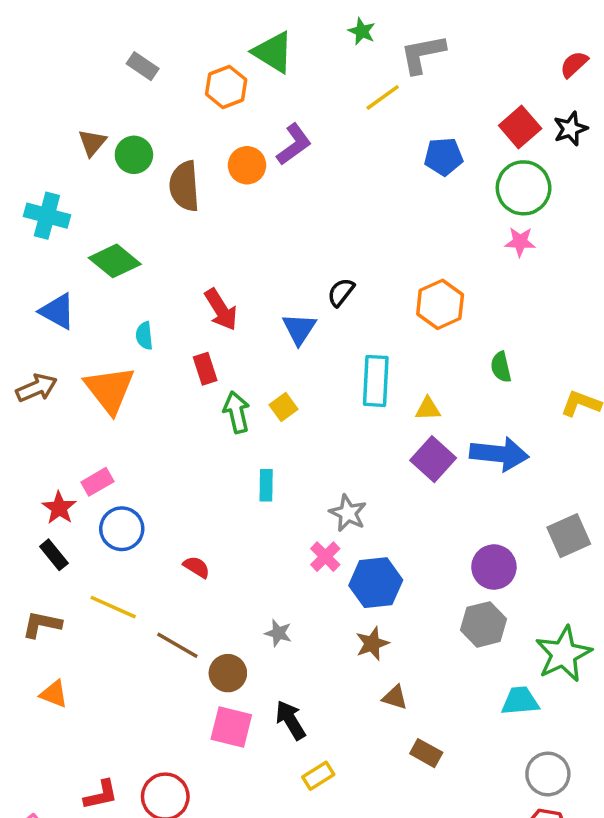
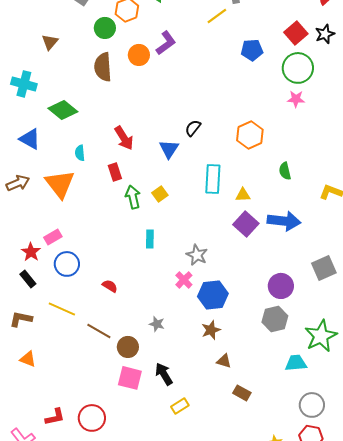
green circle: (134, 155) -> (105, 28), moved

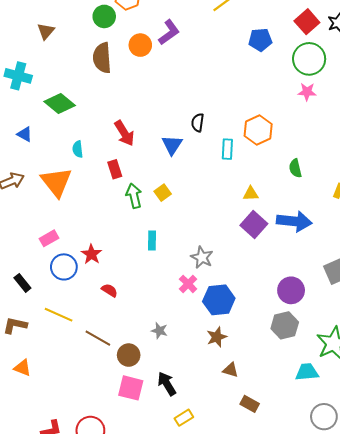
black semicircle: (193, 128) -> (198, 123), turned -30
blue triangle: (30, 139) -> (25, 134), size x0.7
cyan rectangle: (213, 179) -> (227, 149), moved, size x0.7
red star: (31, 252) -> (91, 254), moved

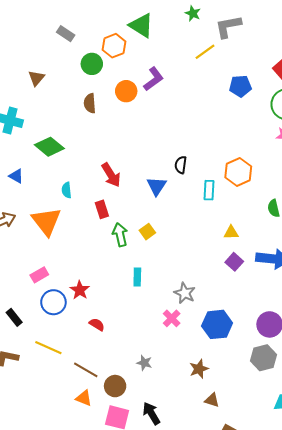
brown semicircle: (102, 58) -> (90, 103), size x0.7
purple square: (254, 224) -> (234, 262), size x0.7
blue hexagon: (219, 300) -> (217, 324), moved
orange triangle: (22, 368) -> (84, 398), moved

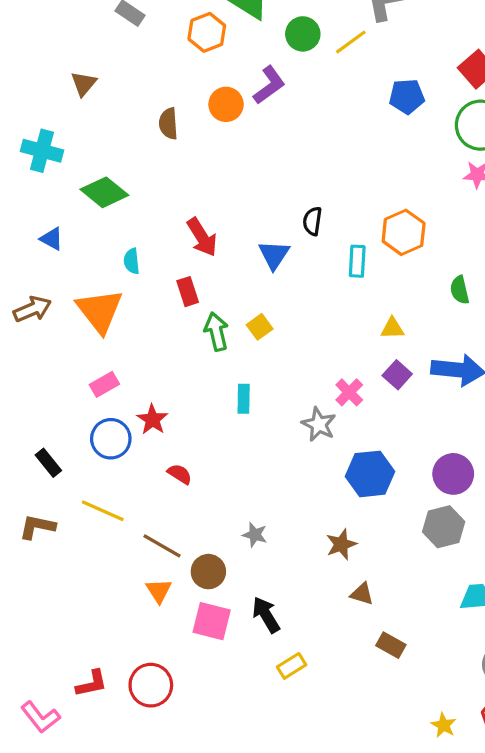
green circle: (92, 64) -> (303, 34), moved
pink rectangle: (39, 275) -> (104, 384), moved
pink cross: (172, 318) -> (349, 392), moved
orange triangle: (84, 398) -> (159, 591), turned 36

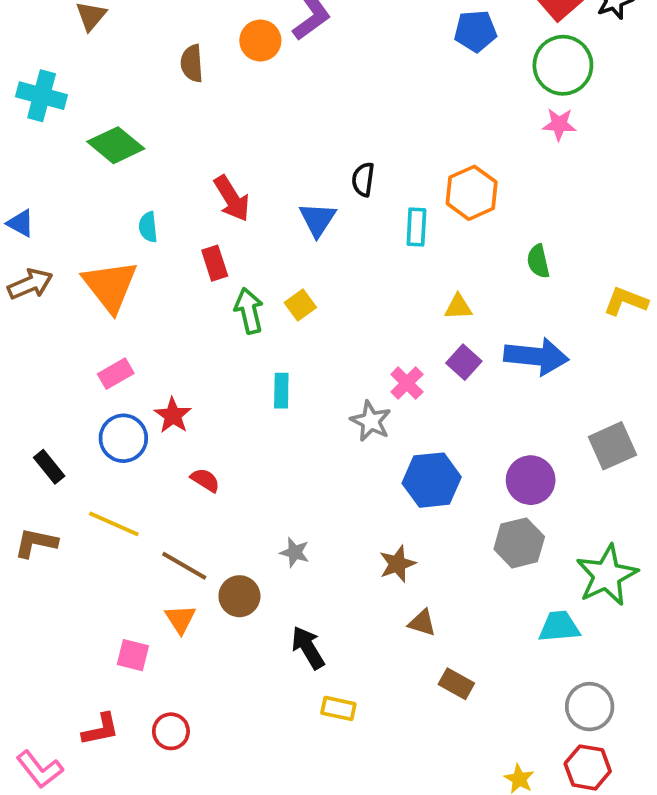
blue triangle: (52, 239) -> (21, 223), moved
pink square: (212, 621) -> (133, 655), moved, size x0.7
yellow rectangle: (292, 666) -> (338, 708), turned 44
red circle: (151, 685) -> (171, 731), size x0.7

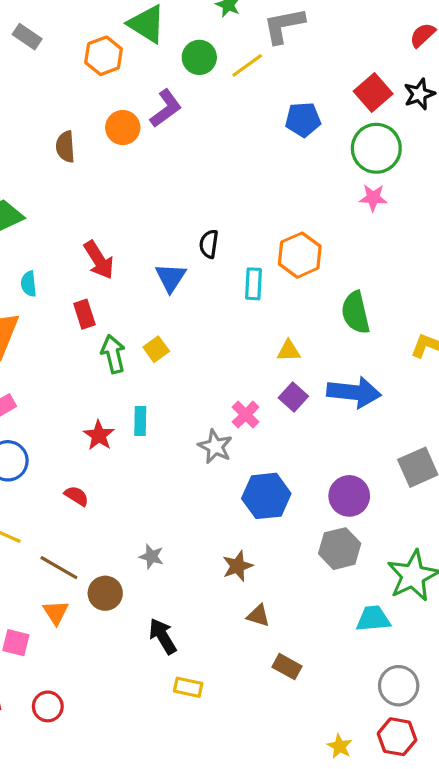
green semicircle: (538, 261) -> (356, 313), size x1.5
red star: (173, 415) -> (99, 435), moved

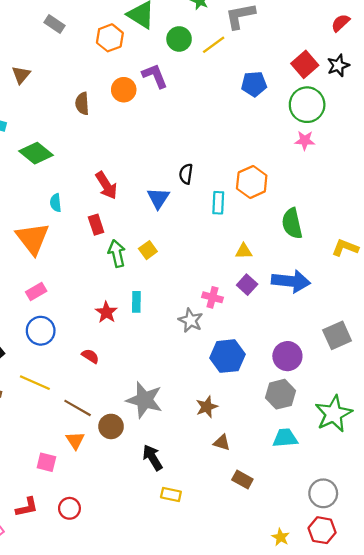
purple L-shape: (166, 108) -> (155, 76), turned -76
pink cross: (246, 415) -> (212, 297), turned -30
gray star: (151, 557) -> (144, 400), size x2.0
cyan trapezoid: (373, 619) -> (285, 438), moved

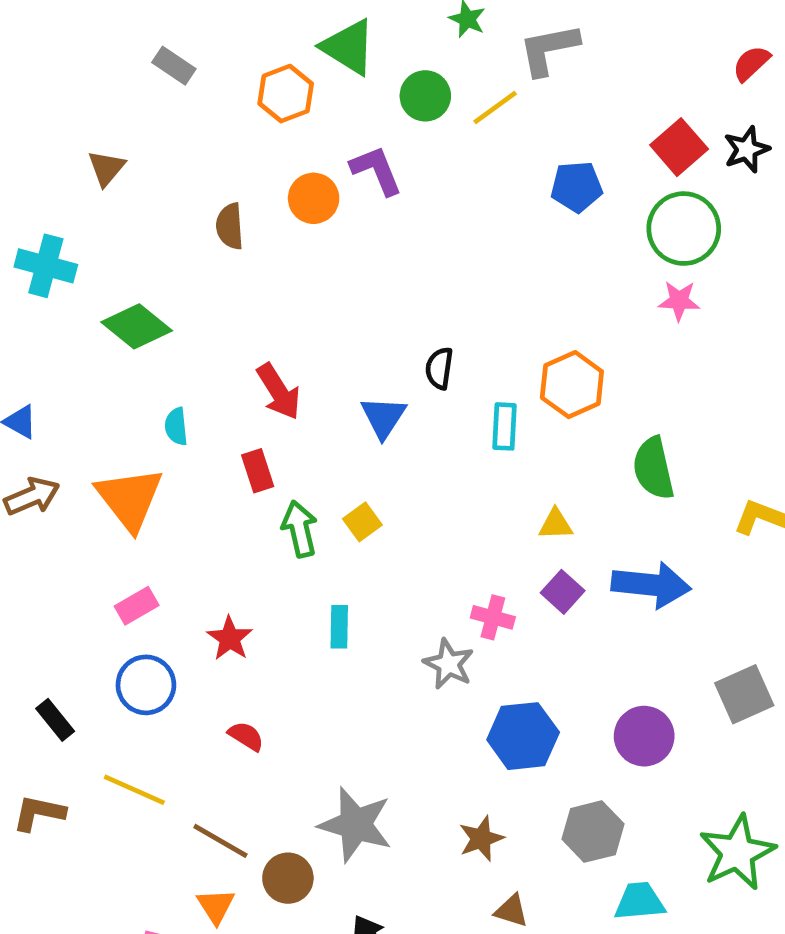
red star: (106, 312) -> (230, 638), moved
gray hexagon: (281, 394) -> (593, 832), moved

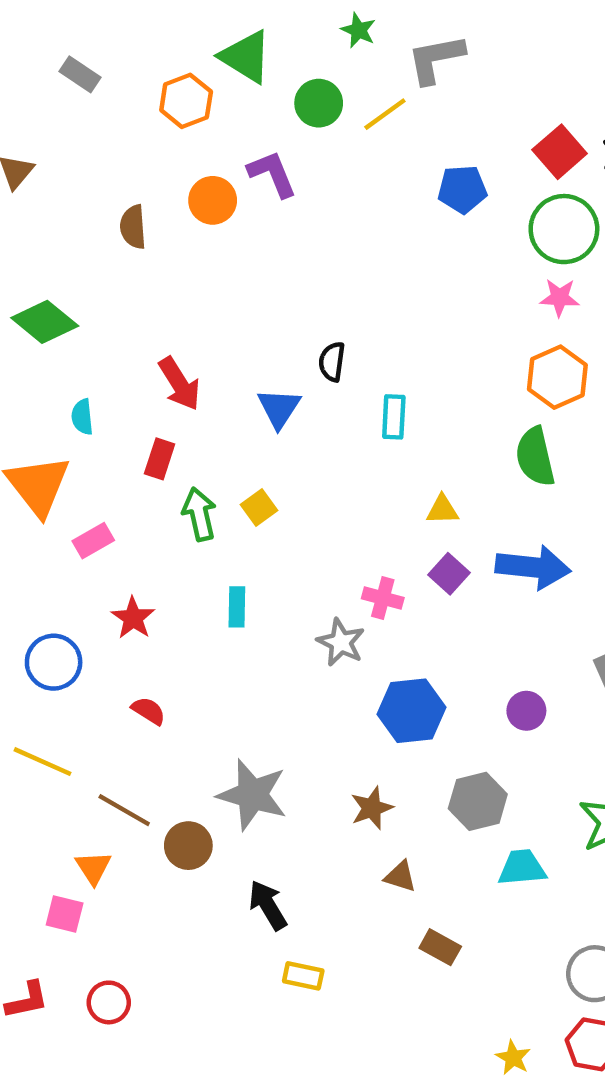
orange hexagon: (572, 385) -> (557, 377), moved
red rectangle: (258, 471) -> (160, 459), turned 36
pink rectangle: (137, 606) -> (93, 541), moved
purple circle: (644, 736) -> (526, 711), size x0.7
orange triangle: (216, 906) -> (93, 868), moved

